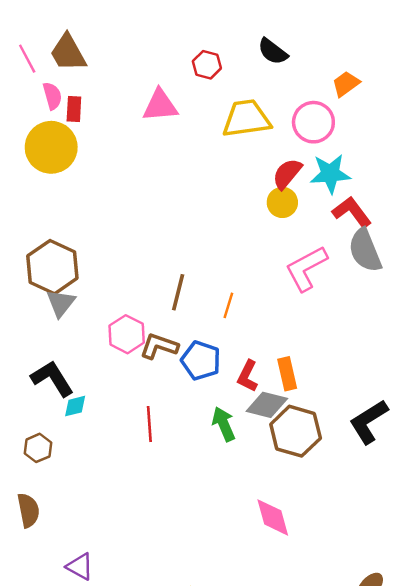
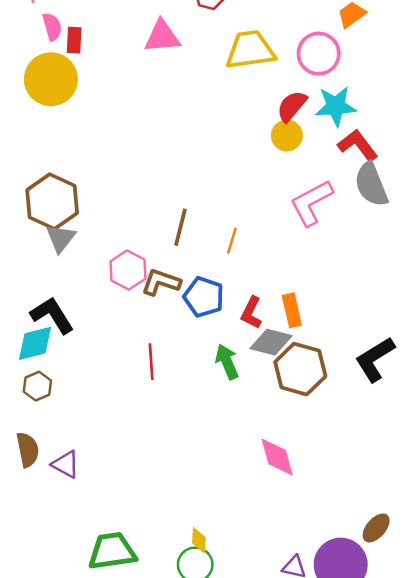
cyan diamond: (75, 406) -> (35, 343), moved, size x1.6
purple triangle: (80, 567) -> (66, 464), moved

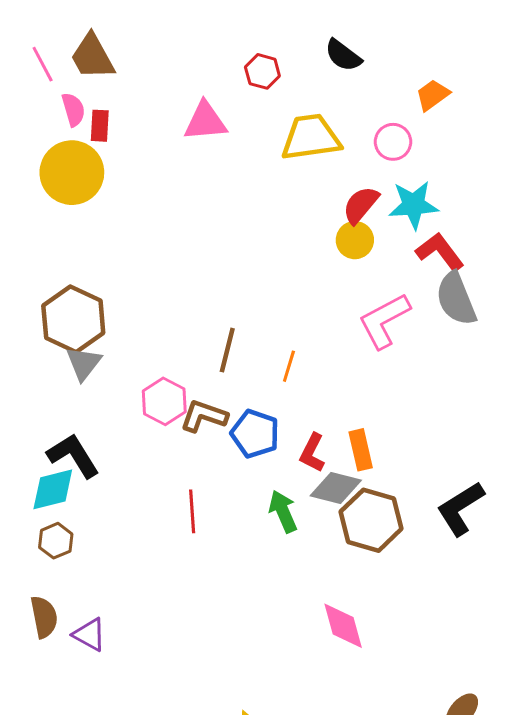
pink circle: (319, 54) -> (393, 142), size x0.7

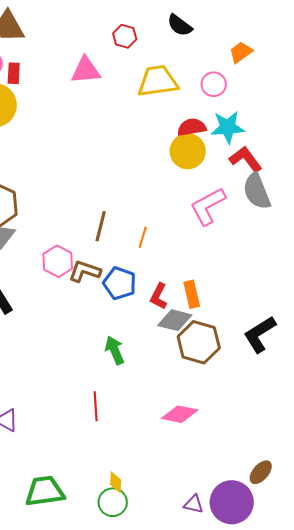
red semicircle: (361, 205) -> (192, 127), turned 40
yellow circle: (355, 240) -> (188, 151), size x1.4
red line: (192, 511) -> (96, 406), moved
green arrow: (283, 511) -> (115, 350), moved
pink diamond: (343, 626) -> (180, 414), turned -63

